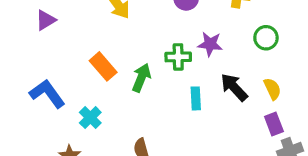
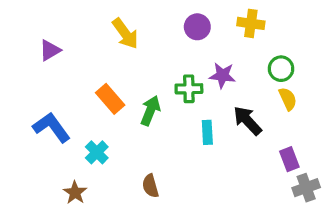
yellow semicircle: (272, 89) -> (288, 99), moved

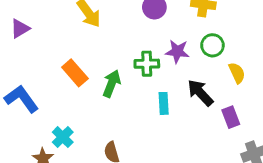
green circle: (281, 69) -> (212, 45), moved
cyan cross: (97, 152) -> (63, 137), moved
purple rectangle: (289, 159) -> (231, 117), moved

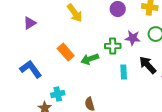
green arrow: (112, 84) -> (90, 59), turned -132
cyan cross: (63, 137) -> (58, 94), turned 32

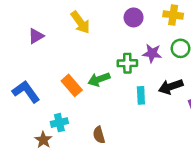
purple triangle: (30, 23) -> (36, 36), moved
orange rectangle: (66, 52) -> (72, 85), moved
black arrow: (148, 65) -> (171, 87), turned -66

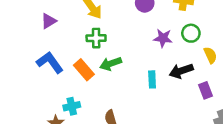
green cross: (127, 63) -> (96, 38), moved
blue L-shape: (26, 92) -> (50, 62), moved

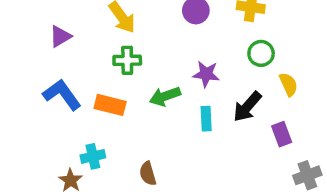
purple star: (163, 38) -> (206, 74), moved
green arrow: (111, 64) -> (165, 96), moved
orange rectangle: (84, 70) -> (110, 105), turned -35
black arrow: (181, 71) -> (247, 107), turned -30

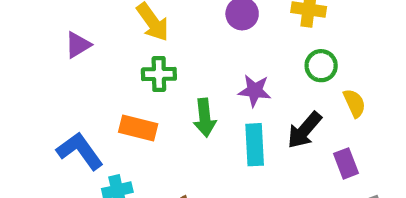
blue L-shape: (62, 95) -> (80, 151), moved
green arrow: (165, 96) -> (205, 118), turned -76
cyan rectangle: (206, 119) -> (255, 145), size x1.4

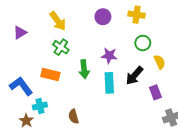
green cross: (159, 74) -> (61, 47), turned 35

